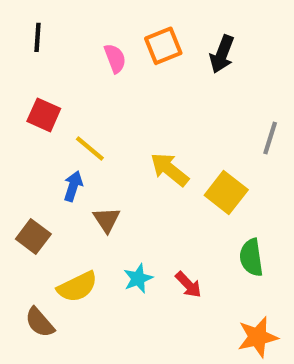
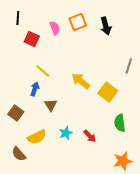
black arrow: (222, 54) -> (106, 26), turned -36
red square: (44, 115) -> (32, 39), moved

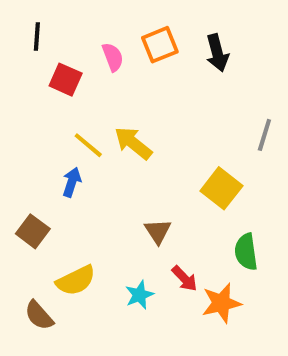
yellow arrow: (81, 81) -> (133, 143), moved
brown triangle: (51, 105) -> (158, 231), moved
cyan star: (66, 133) -> (139, 295), moved
orange star: (123, 161) -> (221, 303), moved

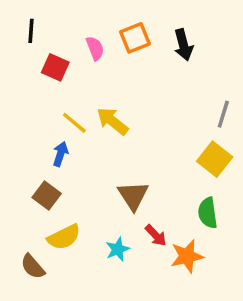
yellow square: (221, 188) -> (215, 159), moved
brown square: (33, 231) -> (47, 196), moved
brown triangle: (158, 231) -> (133, 196), size x1.4

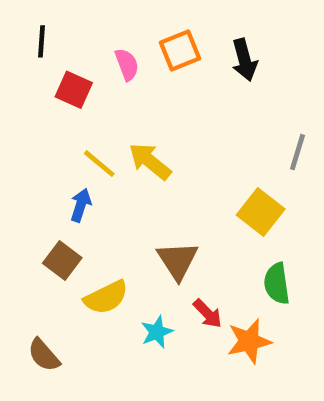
yellow square: (215, 159) -> (261, 212), moved
yellow semicircle: (64, 237) -> (106, 297), moved

